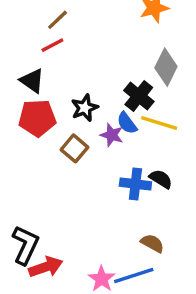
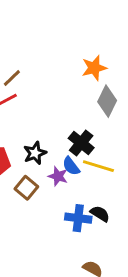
gray diamond: (166, 67) -> (107, 101), moved

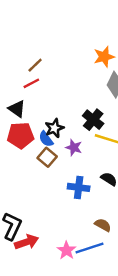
blue semicircle: (71, 166) -> (46, 139), moved
blue cross: (78, 218) -> (79, 187), moved

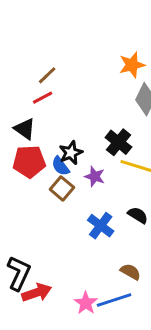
blue cross: (79, 187) -> (101, 226), turned 30

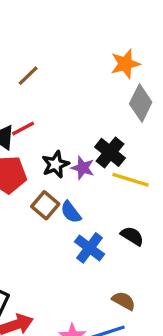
red line: (43, 98) -> (23, 129), moved
blue semicircle: (60, 166) -> (71, 212), moved
purple star: (95, 177) -> (83, 168), moved

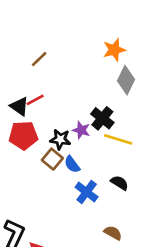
black star: (55, 164) -> (60, 139), moved, turned 30

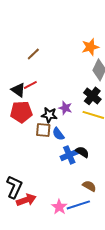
black cross: (102, 118) -> (92, 96), moved
brown square: (52, 159) -> (43, 130), turned -35
black semicircle: (119, 183) -> (82, 152), moved
blue cross: (87, 192) -> (69, 155), turned 30

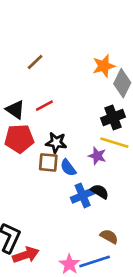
orange star: (90, 47) -> (104, 66), moved
red line: (30, 85) -> (44, 106), moved
black cross: (92, 96) -> (113, 118), turned 30
purple star: (65, 108) -> (97, 156), moved

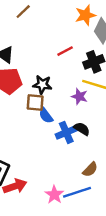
red line: (44, 106) -> (65, 51), moved
blue semicircle: (68, 168) -> (46, 116), moved
brown semicircle: (109, 236) -> (90, 169), turned 105

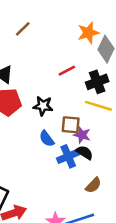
purple star: (79, 97) -> (82, 135), moved
brown square: (35, 102) -> (71, 125), moved
brown semicircle: (90, 169) -> (93, 185), moved

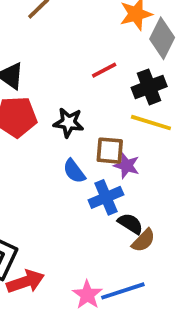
black semicircle: (85, 152) -> (130, 224), moved

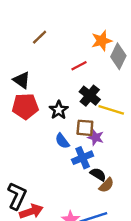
red line: (104, 70) -> (79, 66), moved
black cross: (149, 87) -> (90, 96), moved, turned -30
black star: (69, 123) -> (59, 110), turned 30

